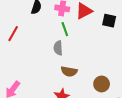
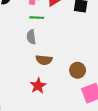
green line: (65, 29) -> (37, 18), turned -64

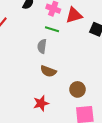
red star: (38, 86) -> (41, 103), moved

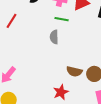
brown semicircle: (48, 71) -> (74, 71), moved

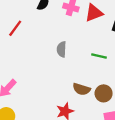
green line: (62, 19) -> (99, 56), moved

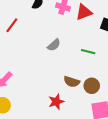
gray semicircle: (62, 49) -> (54, 45), turned -136

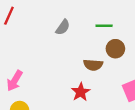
brown circle: (92, 86) -> (115, 49), moved

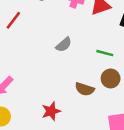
red star: (81, 92) -> (51, 111), moved

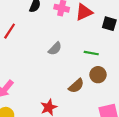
brown semicircle: (85, 89) -> (76, 86), turned -56

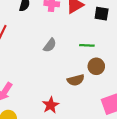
brown semicircle: (76, 86) -> (76, 80), turned 35

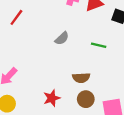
brown circle: (96, 66) -> (86, 99), moved

